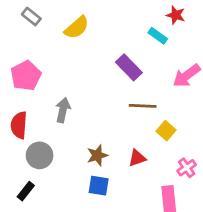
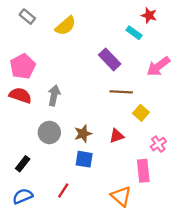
red semicircle: (19, 125) -> (20, 95), moved, turned 105
gray circle: (40, 155) -> (49, 132), moved

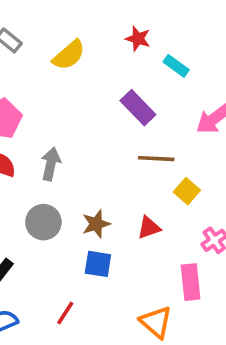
red star: (149, 15) -> (138, 39), moved

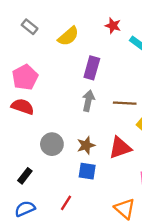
purple rectangle: (138, 108) -> (92, 68), moved, turned 60
gray arrow: (51, 164) -> (88, 101), moved
red triangle: (149, 228) -> (120, 148), size x1.5

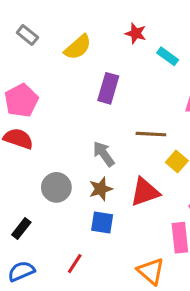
gray arrow: (88, 101) -> (104, 154), moved, turned -48

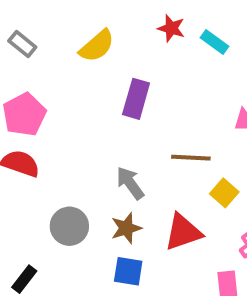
gray rectangle: (27, 35) -> (22, 44), moved
cyan rectangle: (168, 56) -> (214, 42), moved

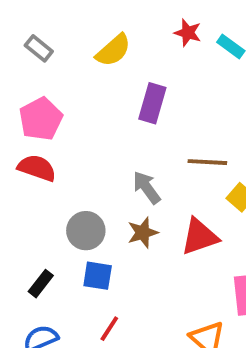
blue square: (128, 271) -> (98, 276), moved

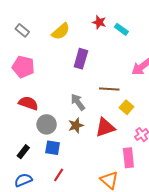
pink pentagon: (41, 119) -> (23, 67), turned -30
red semicircle: (37, 168) -> (28, 103), moved

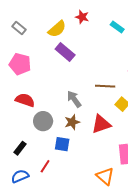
red star: (99, 22) -> (82, 17), moved
purple rectangle: (81, 59) -> (65, 52), moved, turned -66
blue square: (53, 148) -> (62, 144), moved
red line: (59, 175) -> (45, 166), moved

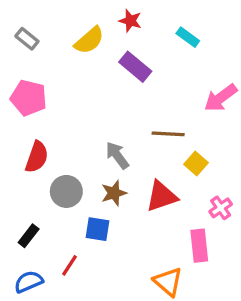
purple rectangle: (65, 52) -> (135, 67), moved
red semicircle: (25, 100) -> (37, 157), turned 90

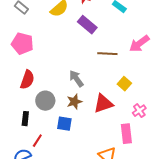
brown line: (168, 134) -> (107, 54), moved
black rectangle: (29, 236) -> (25, 119), moved, turned -32
red line: (70, 265) -> (37, 141), moved

